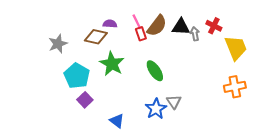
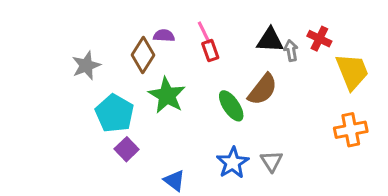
brown semicircle: (157, 26) -> (263, 89), moved
brown diamond: (96, 37) -> (143, 55), turned -70
gray triangle: (174, 102) -> (272, 161), moved

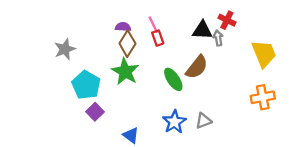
red cross: (319, 39) -> (227, 20), moved
brown diamond: (143, 55) -> (127, 44), moved
gray triangle: (272, 161) -> (203, 121), turned 42

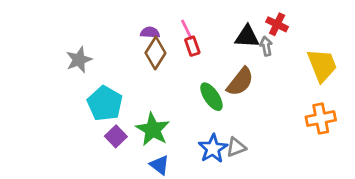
green star: (125, 72) -> (153, 129), moved
gray triangle: (203, 121) -> (236, 147), moved

